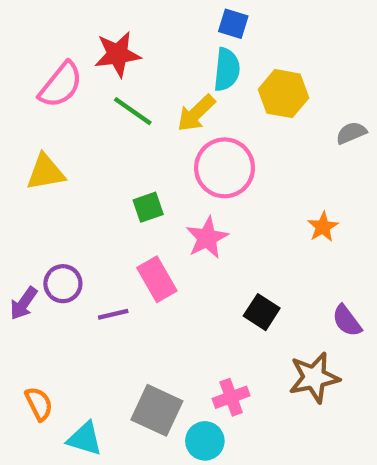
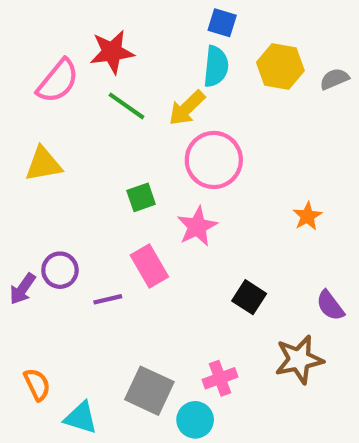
yellow hexagon: (284, 94) -> (280, 66), moved
gray semicircle: (351, 133) -> (334, 79), moved

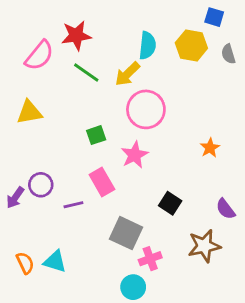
blue square: (222, 23) -> (214, 17), moved
gray semicircle: (334, 79) -> (228, 54), turned -84
gray square: (149, 391) -> (126, 233), moved
cyan triangle: (81, 418) -> (55, 262), moved

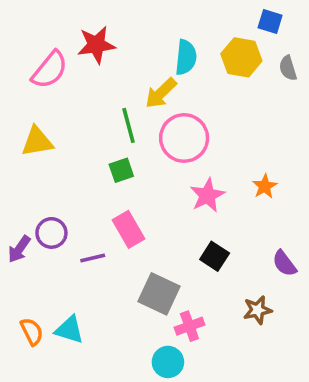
green line: (86, 72) -> (129, 125), moved, turned 40
pink star: (135, 155) -> (207, 195), moved
brown star: (204, 246) -> (258, 310), size x0.7

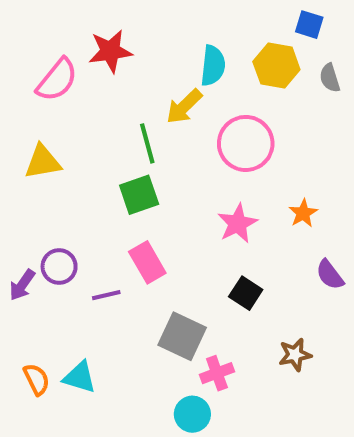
pink circle: (184, 138) -> (246, 143), moved
green square: (121, 170) -> (139, 195), size x1.4
purple semicircle: (284, 263) -> (330, 275), moved

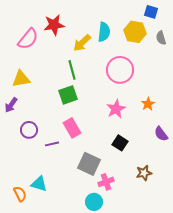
yellow arrow: (184, 107) -> (82, 43), moved
purple arrow: (22, 285) -> (11, 105), moved
orange semicircle: (37, 379) -> (20, 194), moved

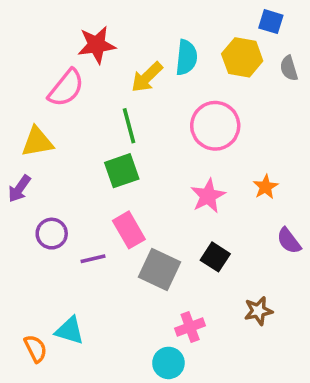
pink semicircle: (28, 39) -> (66, 88), moved
gray square: (89, 164) -> (159, 270), moved

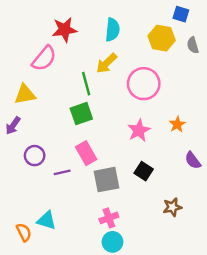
cyan semicircle: (186, 57) -> (112, 30), moved
yellow arrow: (147, 77) -> (106, 63), moved
gray square: (159, 270) -> (106, 180), turned -36
pink cross: (190, 327) -> (109, 218), moved

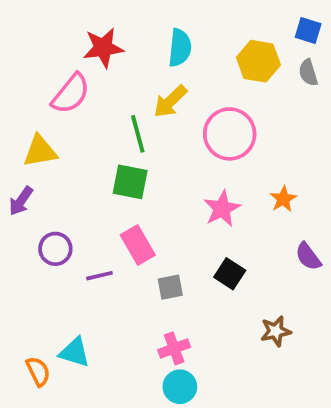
blue square: (181, 14) -> (308, 31), moved
green square: (81, 114) -> (130, 182), turned 30
gray square: (106, 180) -> (170, 287), size x0.6

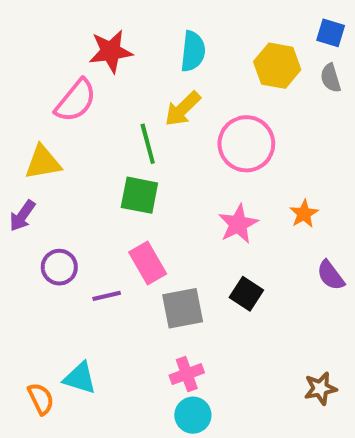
gray square: (170, 287) -> (183, 308), size x1.5
brown star: (276, 331) -> (320, 388), moved

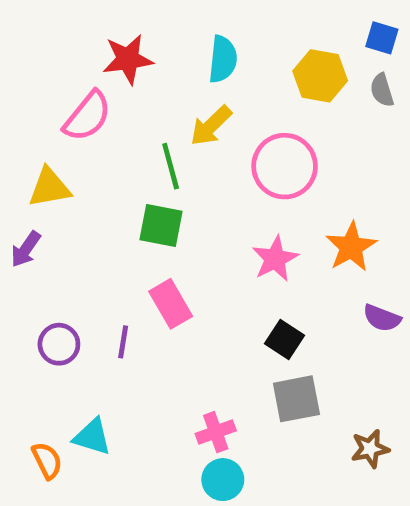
orange star: (304, 214) -> (351, 247), size x1.5
purple circle: (59, 267) -> (59, 344), moved
purple semicircle: (331, 275) -> (382, 318), turned -32
purple line: (107, 296) -> (123, 342), turned -68
gray square: (183, 308) -> (296, 399), moved

